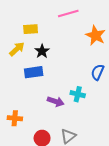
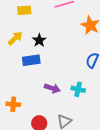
yellow rectangle: (31, 29) -> (24, 10), moved
cyan cross: (78, 94) -> (78, 89), moved

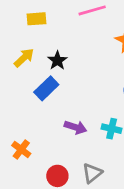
blue rectangle: (31, 60) -> (46, 88), turned -36
orange cross: (13, 104) -> (21, 149), turned 32

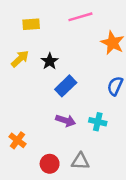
blue rectangle: (46, 88) -> (66, 86), moved
gray triangle: (92, 173) -> (80, 161), turned 42

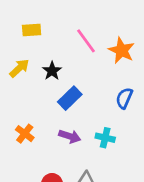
pink line: (80, 17) -> (86, 41), moved, turned 70
orange cross: (17, 140) -> (25, 134), moved

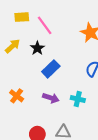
pink line: (86, 41) -> (45, 25), moved

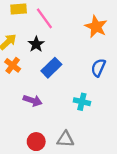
orange cross: (17, 96) -> (13, 65), moved
purple arrow: (51, 98) -> (33, 101), moved

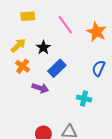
pink line: (44, 18) -> (65, 25), moved
purple arrow: (33, 101) -> (40, 88), moved

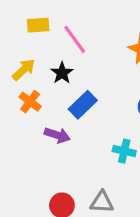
pink line: (65, 25) -> (75, 39), moved

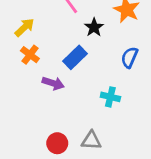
black star: (62, 73) -> (94, 27), moved

